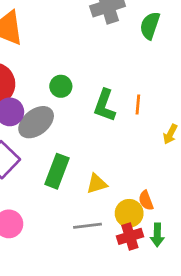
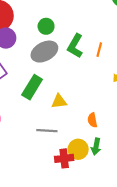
gray ellipse: (36, 122) -> (44, 52), moved
yellow circle: (129, 213) -> (78, 149), moved
red cross: (130, 236) -> (64, 158), moved

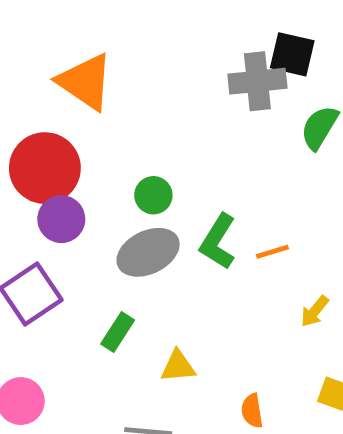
orange line: (99, 50) -> (272, 252), turned 56
green rectangle: (32, 87) -> (118, 332), size x0.7

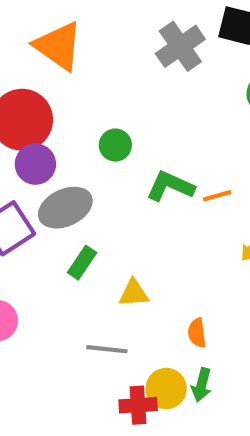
gray cross: (257, 81) -> (180, 46), moved, turned -30
green L-shape: (218, 242) -> (170, 186), turned 81
gray ellipse: (148, 252) -> (65, 208), moved

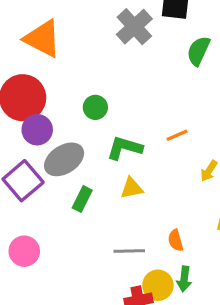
green L-shape: (170, 186) -> (124, 148), moved
yellow triangle: (134, 293) -> (132, 188), moved
gray line: (107, 349) -> (129, 251), moved

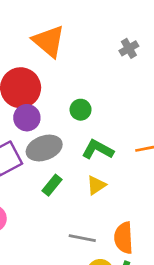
gray cross: (134, 27) -> (129, 48), size x0.6
yellow triangle: (132, 188) -> (96, 185), turned -35
orange semicircle: (176, 240) -> (124, 238), size x1.6

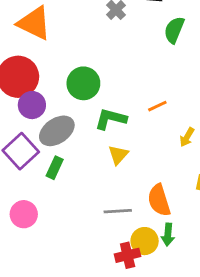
green circle: (81, 110) -> (83, 83), size x1.5
green rectangle: (52, 185) -> (55, 168), moved

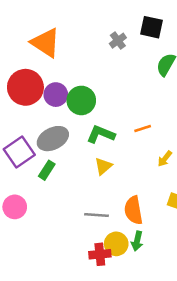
purple circle: (32, 105) -> (56, 95), moved

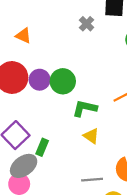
orange triangle: (46, 43) -> (23, 36), size x0.6
gray ellipse: (53, 139) -> (24, 166), moved
yellow triangle: (103, 166) -> (91, 136), turned -35

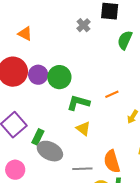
gray ellipse: (24, 166) -> (50, 151), moved, turned 60

